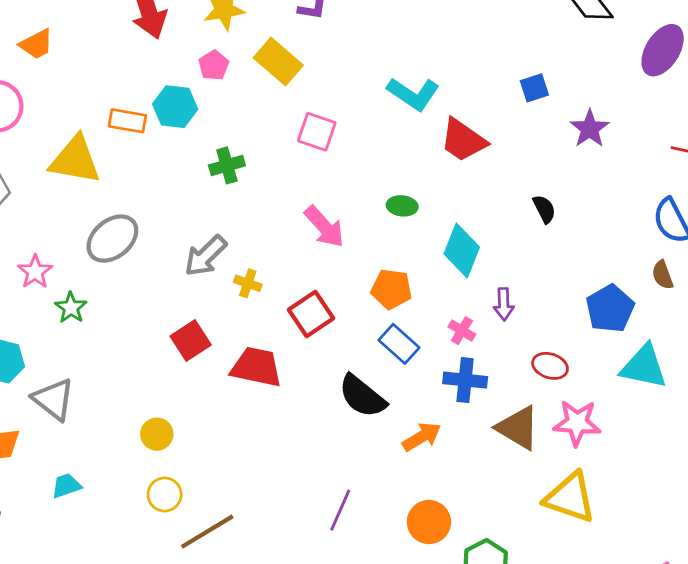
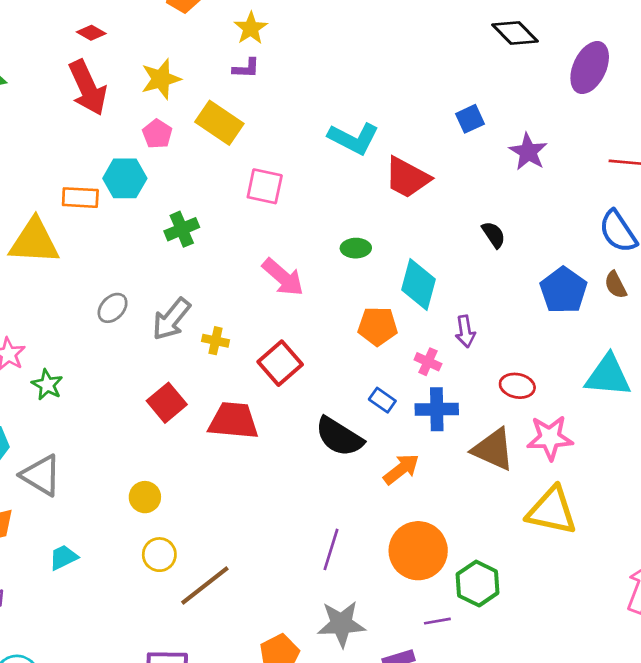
gray ellipse: (112, 239) -> (113, 308), moved, size x0.6
orange pentagon: (391, 289) -> (378, 326), moved
blue pentagon: (610, 309) -> (563, 290), moved
blue rectangle: (399, 344) -> (382, 400), moved, size x0.7
orange circle: (429, 522) -> (418, 551), size x1.4

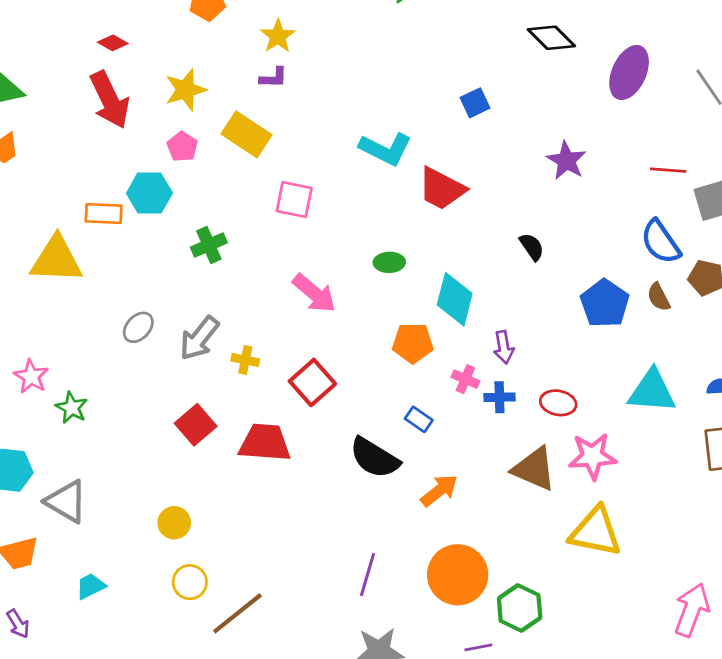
blue square: (470, 119) -> (475, 103), moved
blue cross: (437, 409) -> (499, 397), moved, size x0.7

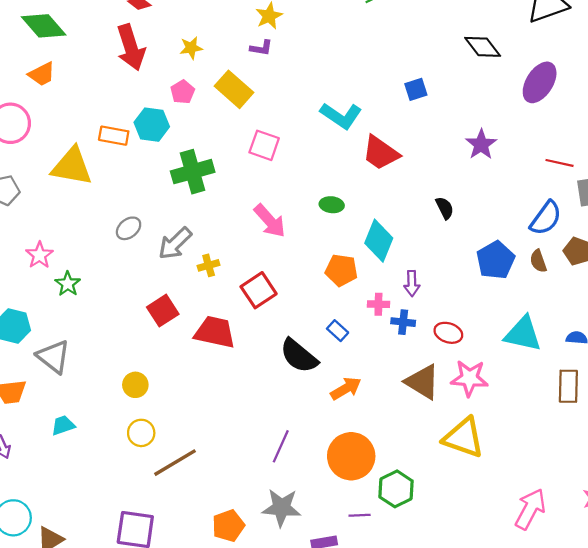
yellow star: (185, 90) -> (191, 48), size x0.7
blue semicircle: (661, 242) -> (546, 218), turned -117
green cross: (209, 245) -> (193, 172), size x1.5
yellow cross: (245, 360) -> (209, 265), turned -35
pink cross: (465, 379) -> (378, 304), turned -30

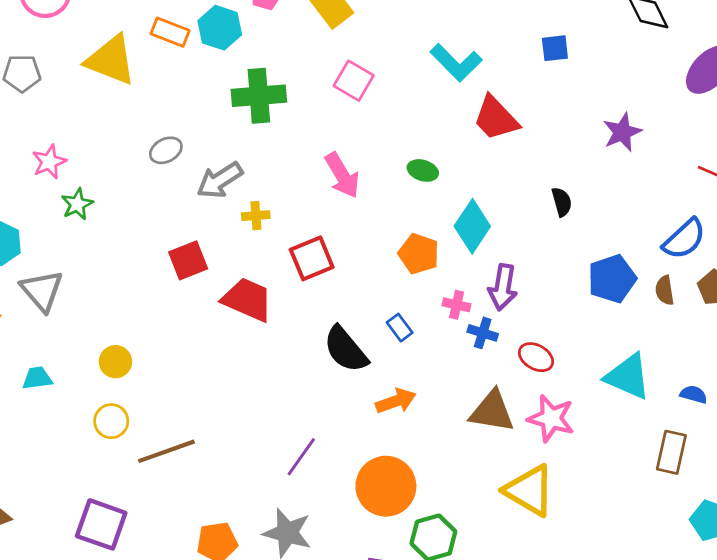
purple arrow: (412, 283) -> (503, 287), size x1.4
brown triangle: (422, 382) -> (492, 411), turned -33
yellow circle: (135, 385) -> (115, 362), moved
yellow circle: (141, 433) -> (111, 421), moved

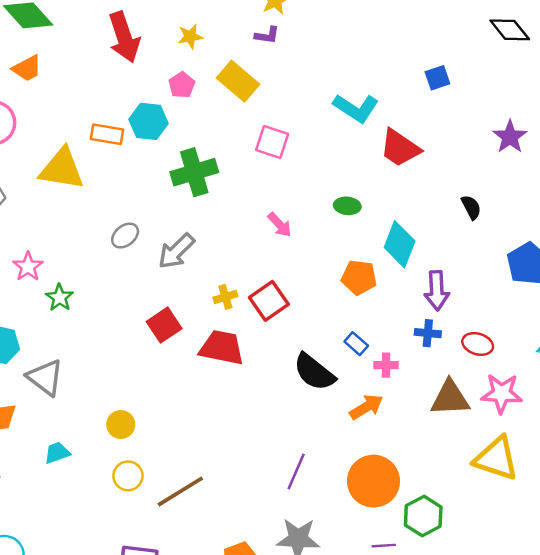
pink arrow: (342, 175) -> (280, 225), size x0.7
yellow cross: (256, 216) -> (225, 297), moved
pink cross: (457, 305) -> (386, 365), moved

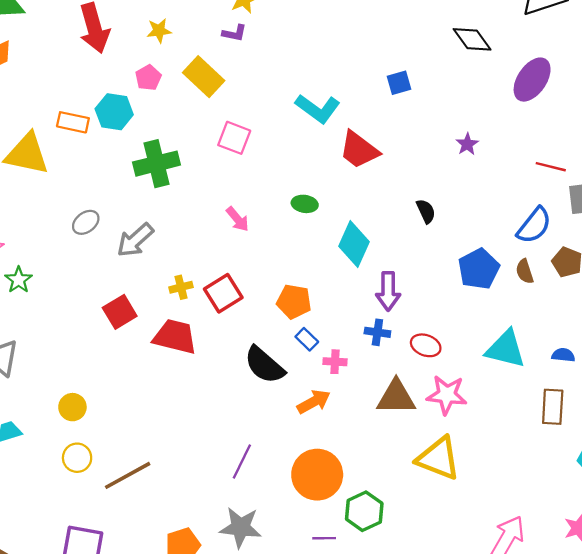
purple star: (510, 137) -> (467, 144), size x0.7
orange pentagon: (359, 277) -> (294, 302), moved

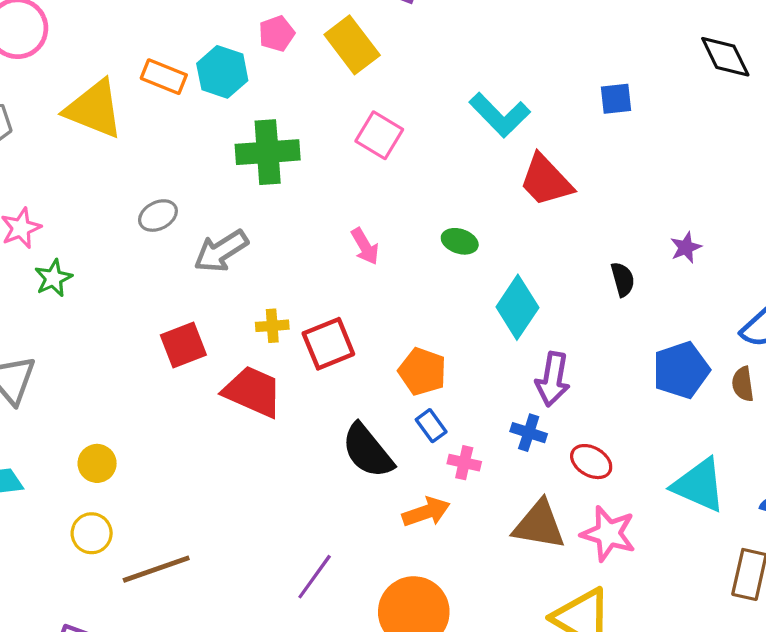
purple star: (467, 144) -> (686, 247), moved

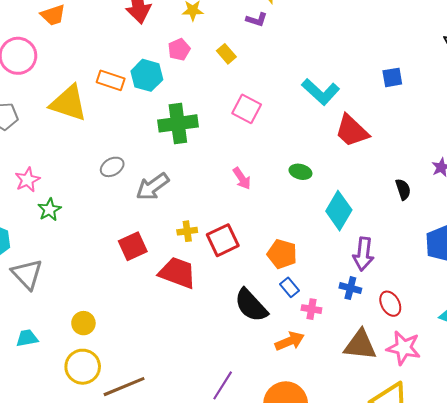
yellow rectangle: (352, 45) -> (226, 54), size x0.6
red ellipse: (591, 462) -> (390, 304), turned 35
yellow circle: (92, 533) -> (83, 367), size x1.4

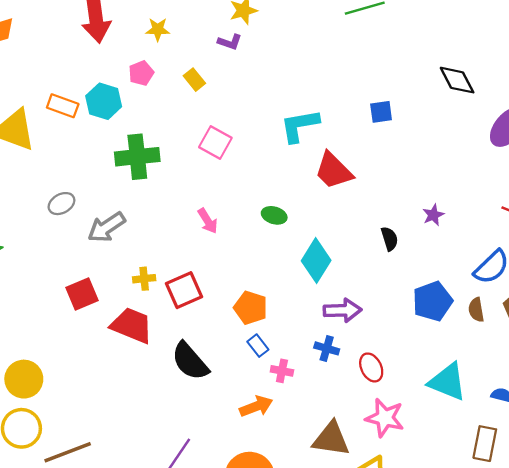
cyan L-shape: (321, 92) -> (300, 126), turned 126
purple arrow: (363, 254) -> (342, 310), turned -100
black semicircle: (251, 305) -> (190, 361), moved
yellow circle: (83, 323) -> (24, 379), size x1.4
brown triangle: (360, 345) -> (331, 439), moved

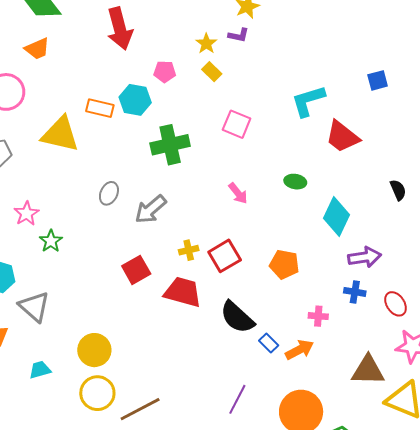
yellow star: (158, 29) -> (206, 44), moved, turned -30
pink pentagon: (141, 73) -> (165, 72), turned 30
gray ellipse: (61, 204) -> (109, 193), turned -30
blue rectangle: (258, 346) -> (269, 343), moved

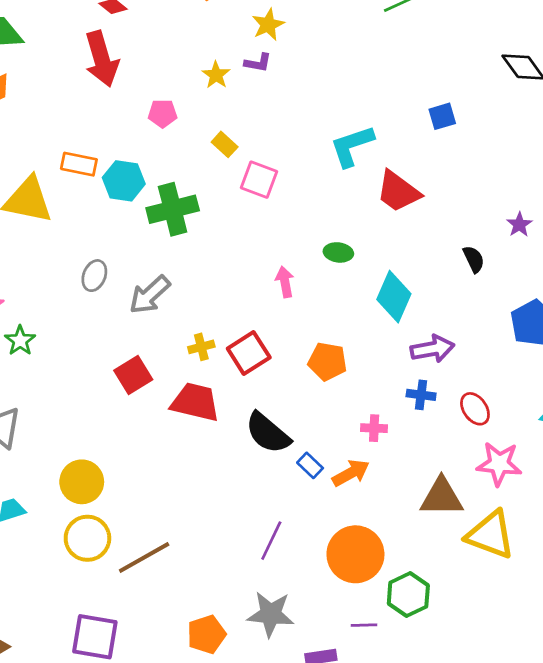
yellow rectangle: (212, 72) -> (225, 144), moved
cyan hexagon: (135, 100) -> (124, 181), moved
pink arrow: (238, 193) -> (285, 282), moved, turned -150

